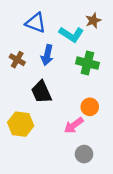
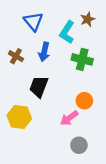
blue triangle: (36, 23) -> (33, 21), turned 30
cyan L-shape: (71, 34) -> (67, 32), turned 90
black trapezoid: (41, 92) -> (39, 87), turned 45

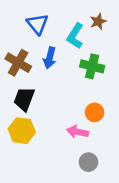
brown cross: (16, 56) -> (18, 63), size x1.5
black trapezoid: (39, 87) -> (24, 99), moved
pink arrow: (69, 118) -> (78, 132), turned 48

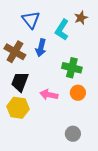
green cross: (92, 66) -> (72, 68), moved
pink arrow: (78, 132) -> (49, 95), moved

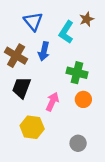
pink arrow: (49, 95) -> (52, 102), turned 102
yellow hexagon: (18, 108) -> (32, 127), moved

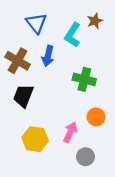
orange circle: (83, 99) -> (96, 117), moved
pink arrow: (52, 102) -> (70, 132), moved

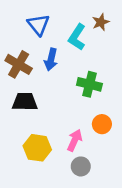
black trapezoid: (23, 96) -> (25, 102), turned 70
gray circle: (85, 157) -> (81, 166), moved

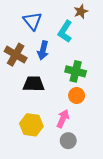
brown star: (101, 22) -> (81, 11), moved
black trapezoid: (25, 102) -> (34, 84), moved
orange circle: (102, 124) -> (77, 96), moved

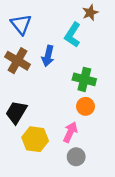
blue triangle: (32, 21) -> (21, 24), moved
black trapezoid: (34, 84) -> (16, 112), moved, turned -60

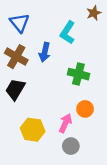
brown star: (90, 13) -> (94, 13), moved
orange circle: (86, 106) -> (85, 109), moved
black trapezoid: (16, 112) -> (15, 89), moved

